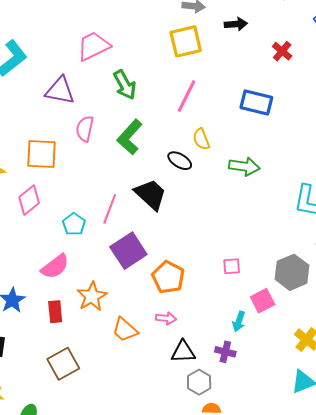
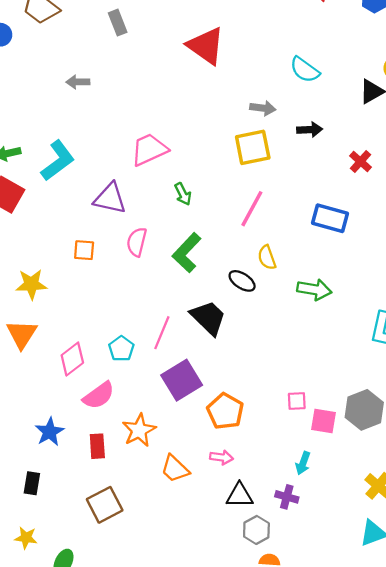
green arrow: (125, 85) -> (183, 194), size x0.7
orange square: (41, 154) -> (84, 250), moved, size x0.6
pink diamond: (29, 200) -> (72, 359), moved
pink square: (263, 301) -> (324, 421), moved, turned 35

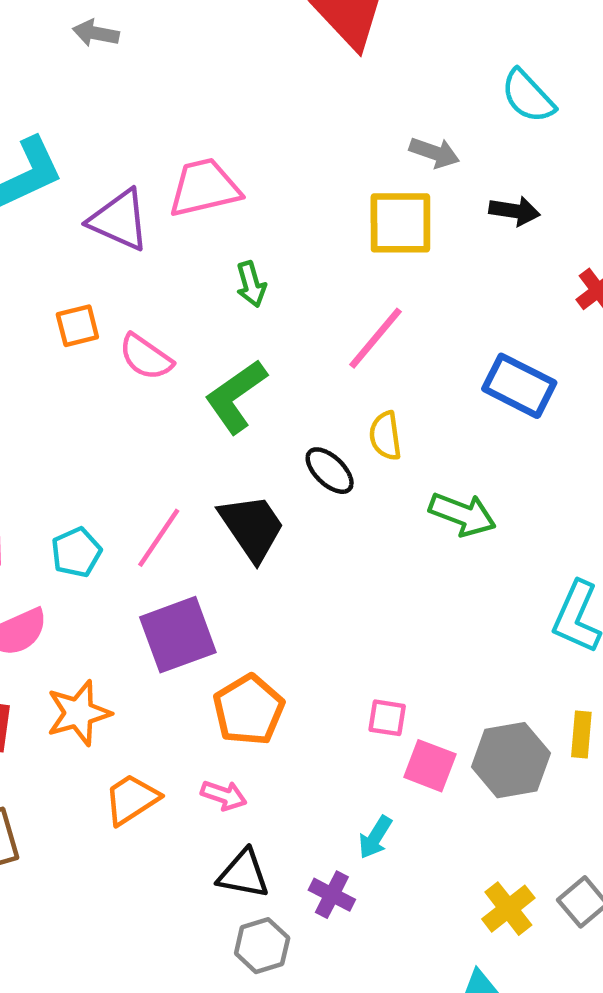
purple triangle: (110, 198) -> (119, 220), moved
pink semicircle: (137, 242) -> (146, 357), turned -80
orange square: (84, 250) -> (77, 326), moved, turned -30
orange trapezoid: (175, 469) -> (132, 799), turned 92

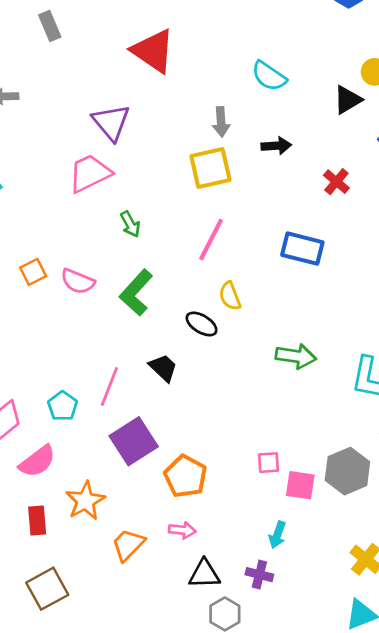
gray arrow: (434, 153) -> (221, 122), turned 80
purple triangle: (119, 220) -> (111, 122), moved, turned 39
green arrow: (462, 514) -> (296, 356), moved
black trapezoid: (252, 527) -> (163, 368), size x0.7

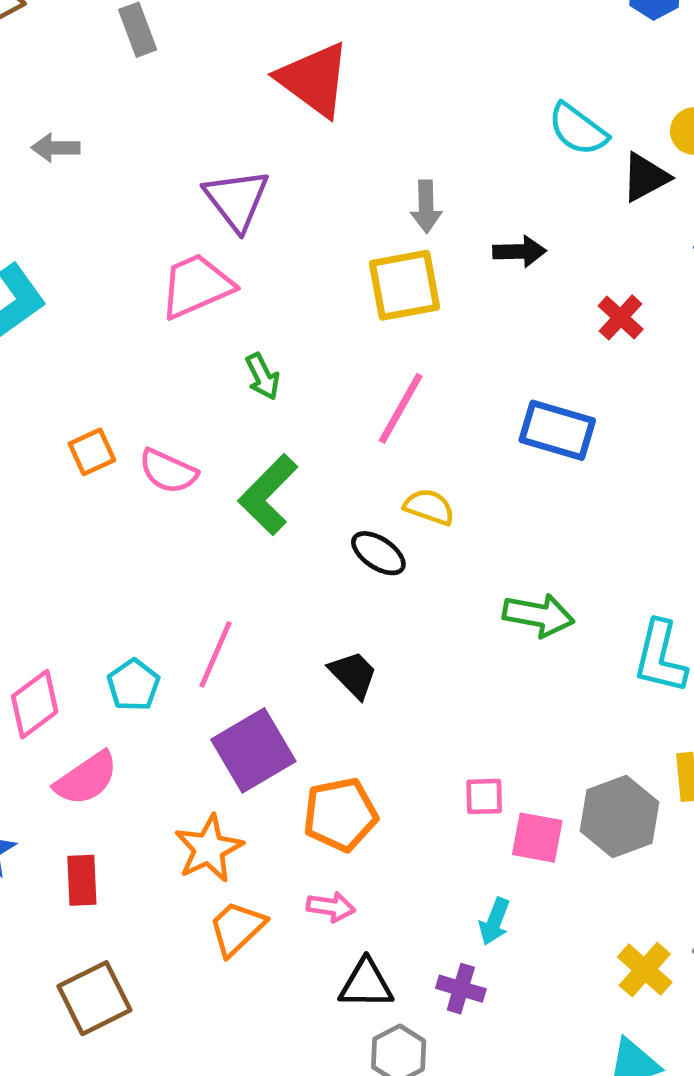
cyan semicircle: (269, 76) -> (578, 129), moved
yellow semicircle: (230, 296) -> (429, 507), turned 128
black trapezoid: (163, 368) -> (353, 674), moved
orange pentagon: (186, 476) -> (340, 814), turned 30
orange star: (85, 501) -> (209, 849), moved

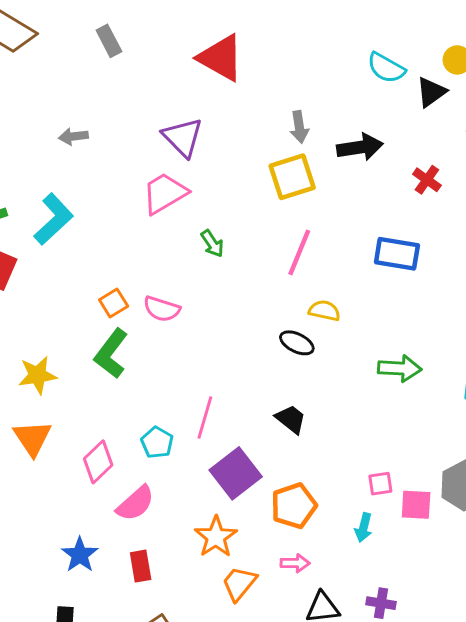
gray arrow: (56, 148) -> (73, 136), moved
black arrow: (520, 251) -> (360, 147), size x1.4
green L-shape: (268, 495) -> (111, 354), moved
cyan arrow: (494, 921) -> (364, 528), moved

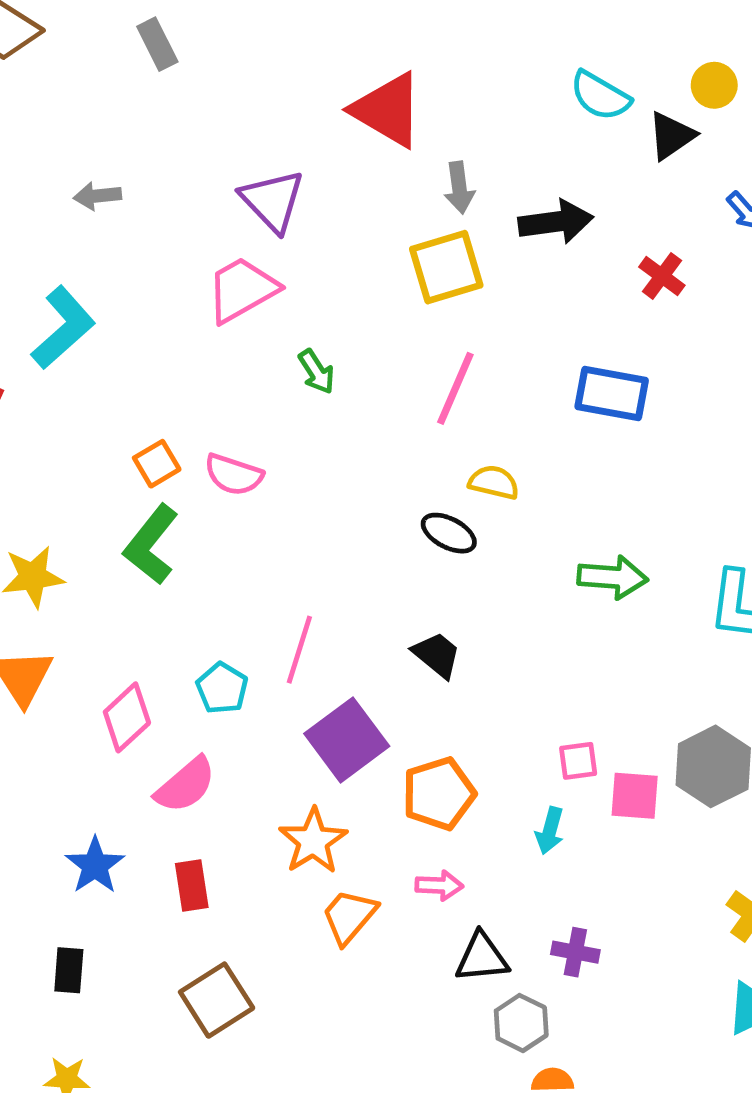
red triangle: (221, 58) -> (388, 110), moved

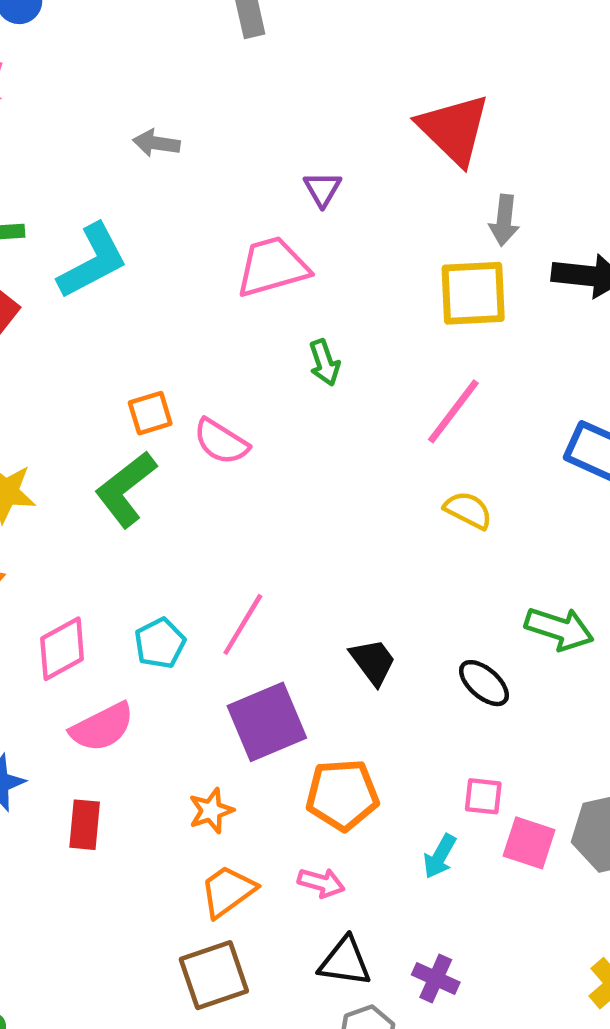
purple triangle: (272, 201) -> (323, 189), size x0.6
black ellipse: (449, 533) -> (484, 683), moved
orange star: (313, 841) -> (211, 811), size x0.7
brown square: (217, 1000) -> (214, 975), moved

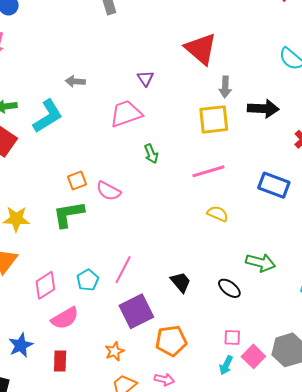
gray arrow: (156, 143) -> (75, 81), moved
pink line: (453, 411) -> (208, 171), turned 40
green L-shape: (126, 489) -> (68, 214), turned 32
pink square: (529, 843) -> (253, 356), turned 30
cyan arrow: (440, 856) -> (226, 365), moved

